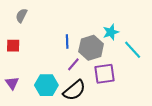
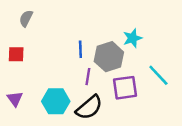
cyan line: (133, 50) -> (158, 75), moved
purple line: (73, 64) -> (88, 77), turned -32

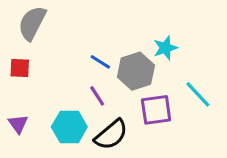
gray semicircle: (26, 18) -> (32, 23), size x1.6
blue line: (80, 49) -> (100, 62), turned -56
purple line: (88, 77) -> (97, 96), moved, turned -42

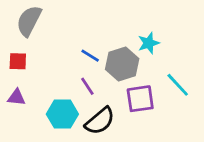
purple triangle: (18, 124) -> (16, 97), moved, turned -48

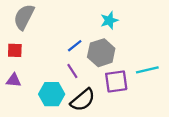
cyan star: (149, 43) -> (109, 20), moved
blue line: (90, 56) -> (75, 46), turned -70
cyan line: (178, 85) -> (147, 70), turned -60

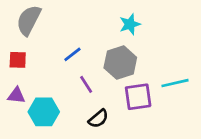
blue line: (75, 46) -> (72, 54), moved
cyan hexagon: (52, 94) -> (44, 112), moved
black semicircle: (83, 100) -> (98, 119), size x0.7

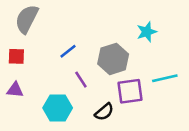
cyan star: (130, 24) -> (147, 32), moved
cyan hexagon: (44, 112) -> (58, 108), moved
black semicircle: (98, 119) -> (104, 112), moved

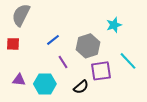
cyan line: (165, 78) -> (128, 61), turned 60
purple triangle: (15, 90) -> (19, 80), moved

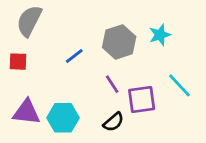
gray hexagon: (88, 46) -> (119, 42), moved
purple line: (63, 62) -> (112, 84), moved
purple triangle: (19, 80) -> (26, 112), size x1.5

